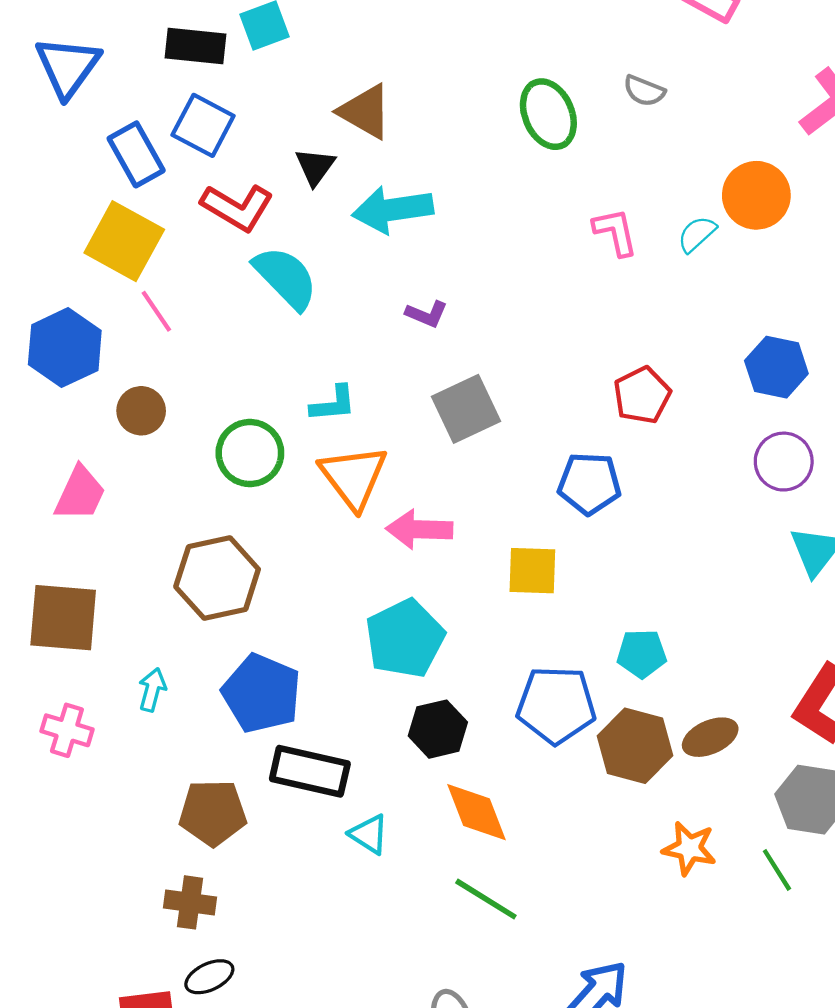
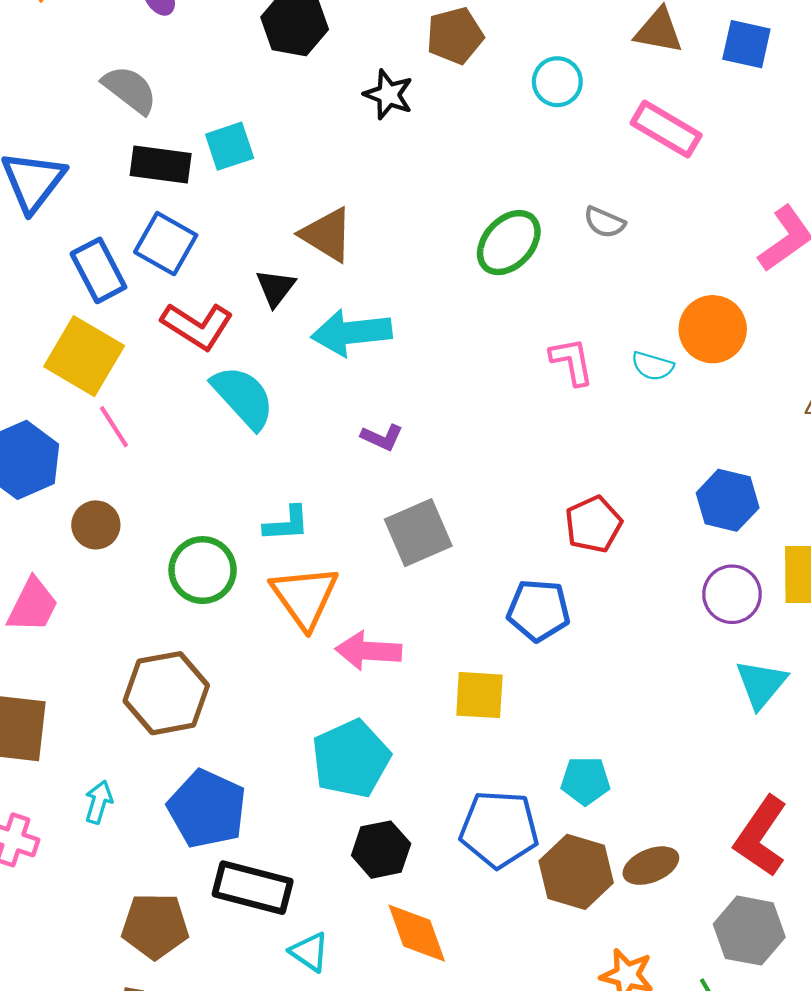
green ellipse: (548, 114) -> (509, 243), turned 64
cyan semicircle: (697, 234) -> (653, 366), turned -123

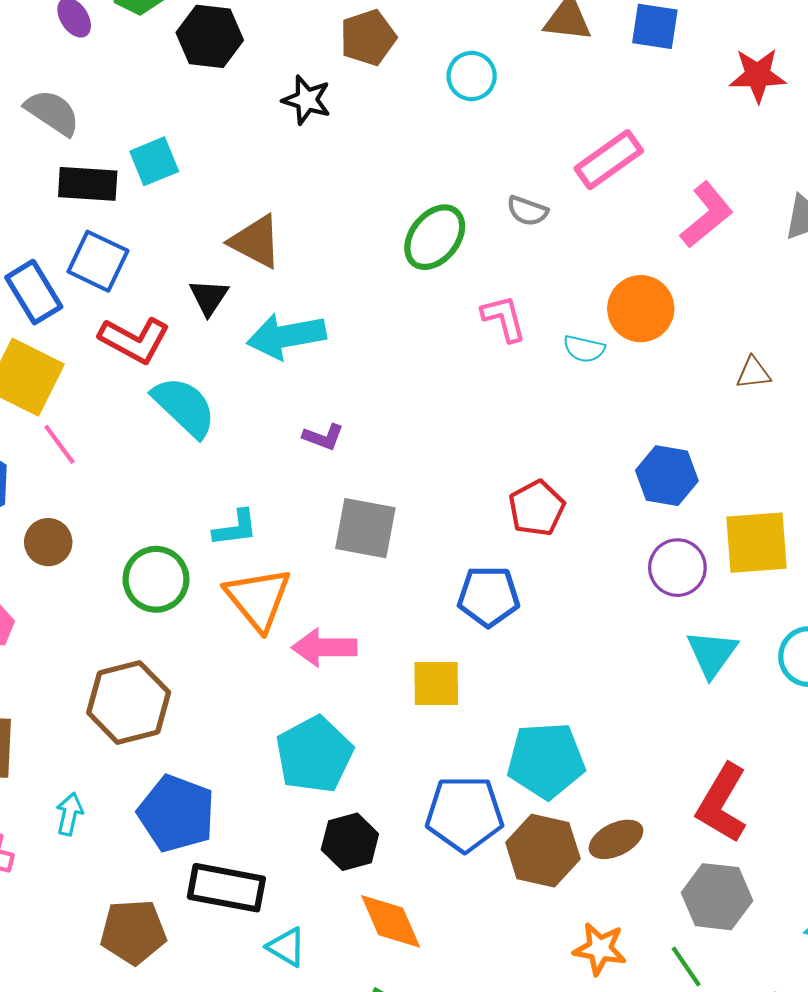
pink rectangle: (666, 129) -> (609, 160), moved, turned -62
pink L-shape: (572, 361) -> (504, 318), moved
gray square: (418, 533) -> (365, 528), turned 38
cyan pentagon: (585, 781) -> (546, 760), size x1.6

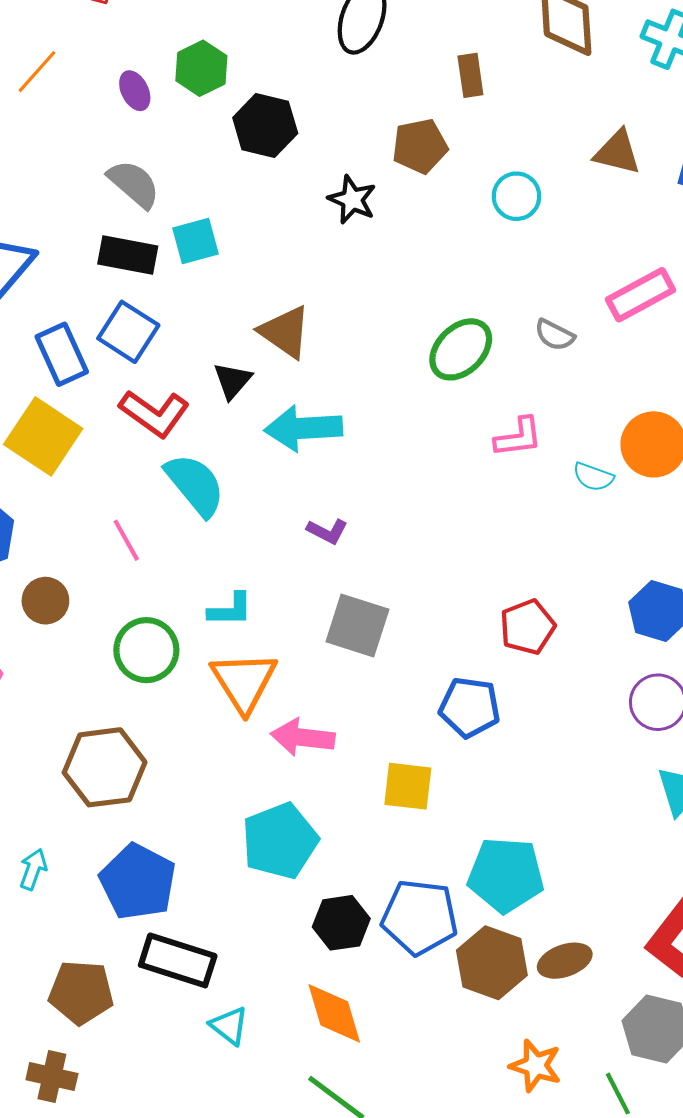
gray semicircle: (52, 112) -> (134, 184), moved
pink L-shape: (504, 318) -> (518, 437), turned 90
pink line: (59, 444) -> (126, 540), moved
black hexagon: (350, 842) -> (341, 923), moved

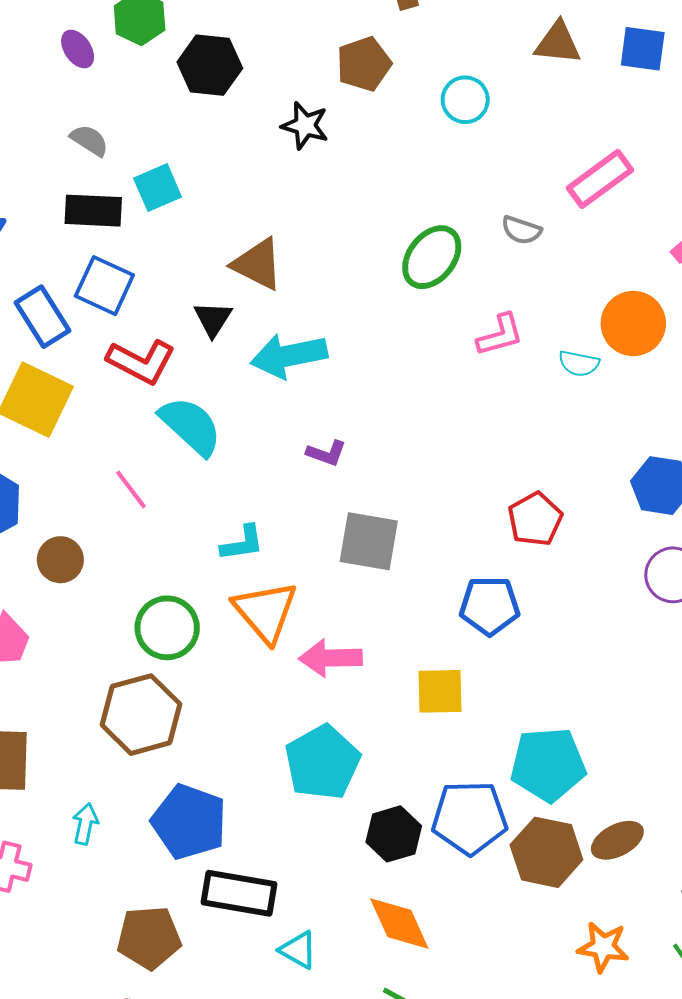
gray semicircle: (134, 184) -> (89, 140), size x0.7
green circle: (146, 650) -> (167, 628), moved

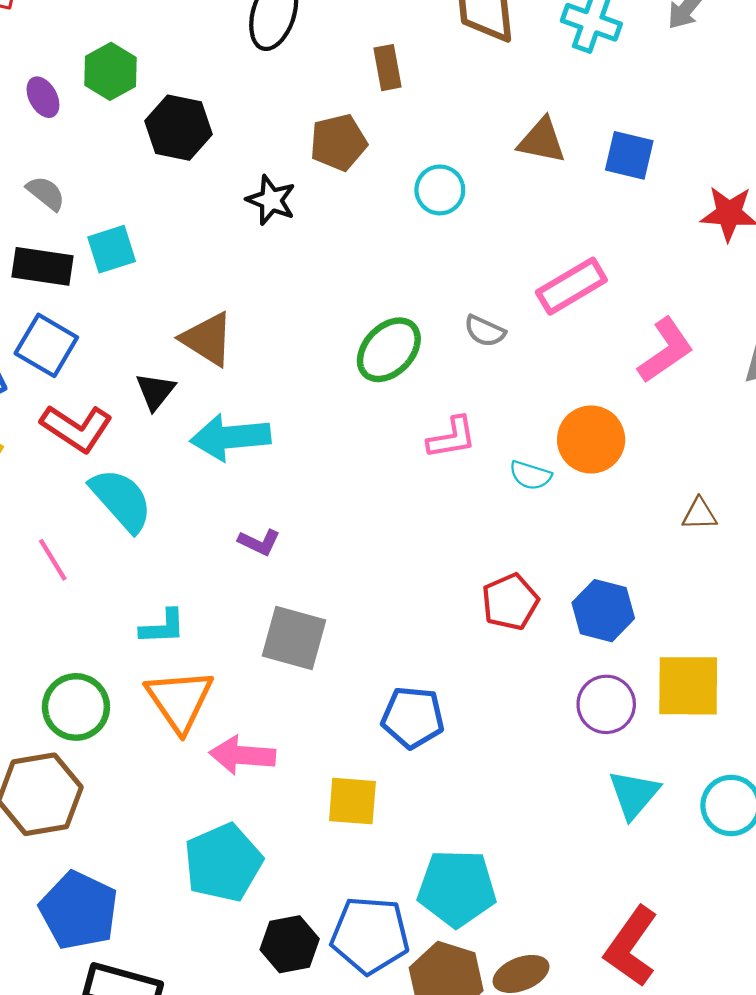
red pentagon: (535, 519) -> (510, 602), moved

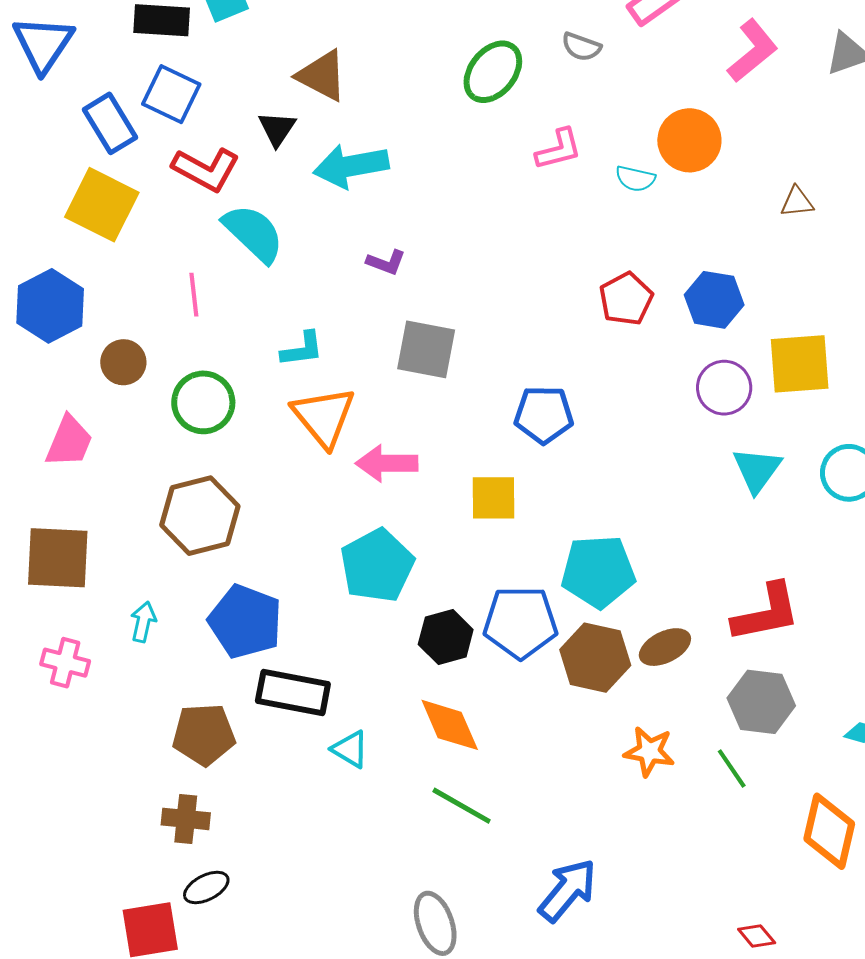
pink line: (53, 560) -> (194, 295), turned 30
green circle: (76, 707) -> (203, 402), moved
red L-shape: (631, 946) -> (766, 613), turned -132

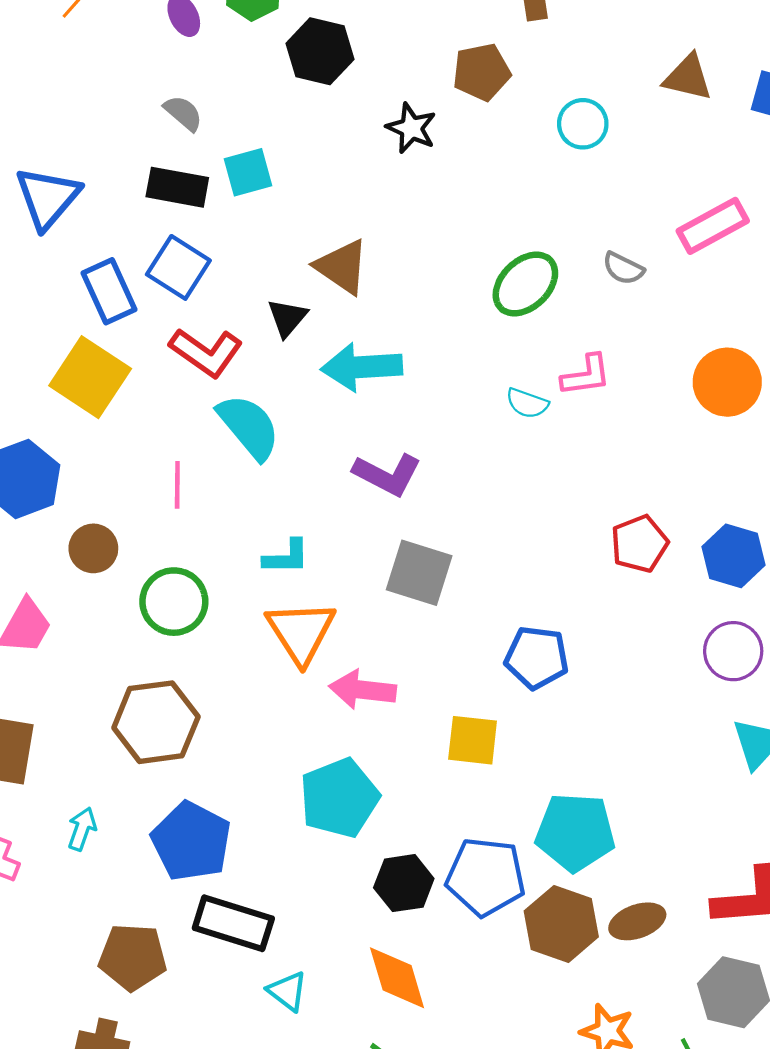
cyan semicircle: (635, 179) -> (527, 403), moved
purple L-shape: (386, 262) -> (387, 474), size x1.6

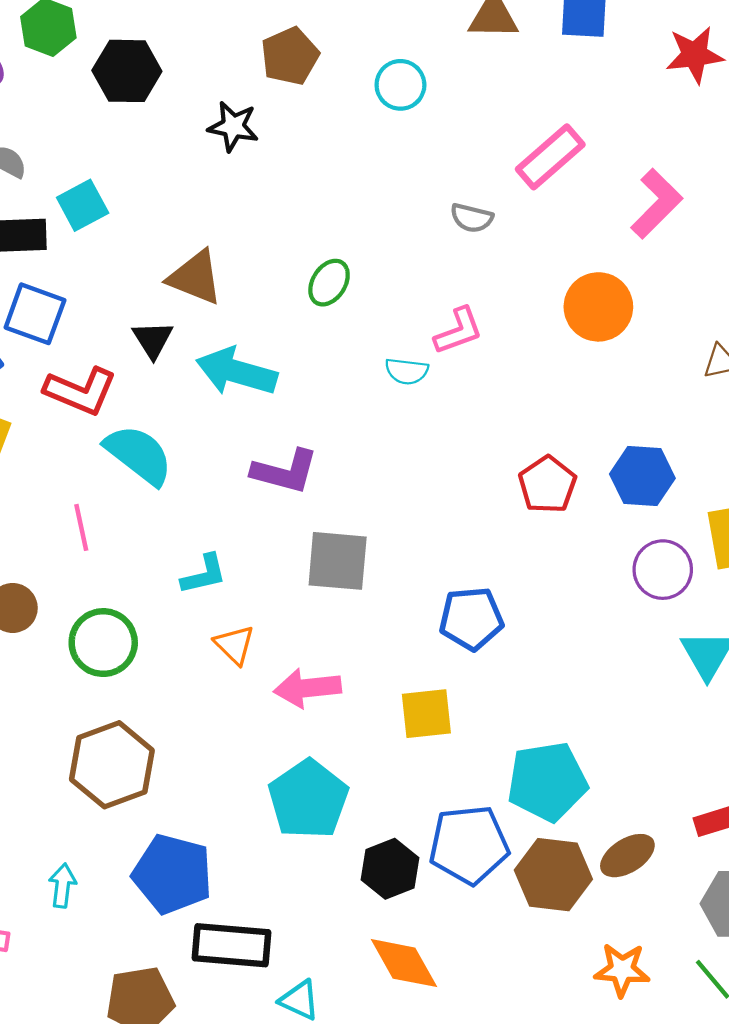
green ellipse: (525, 284) -> (329, 283), moved, size x0.7
cyan arrow: (362, 367) -> (236, 372), turned 32
orange triangle: (301, 632) -> (234, 645), size x0.6

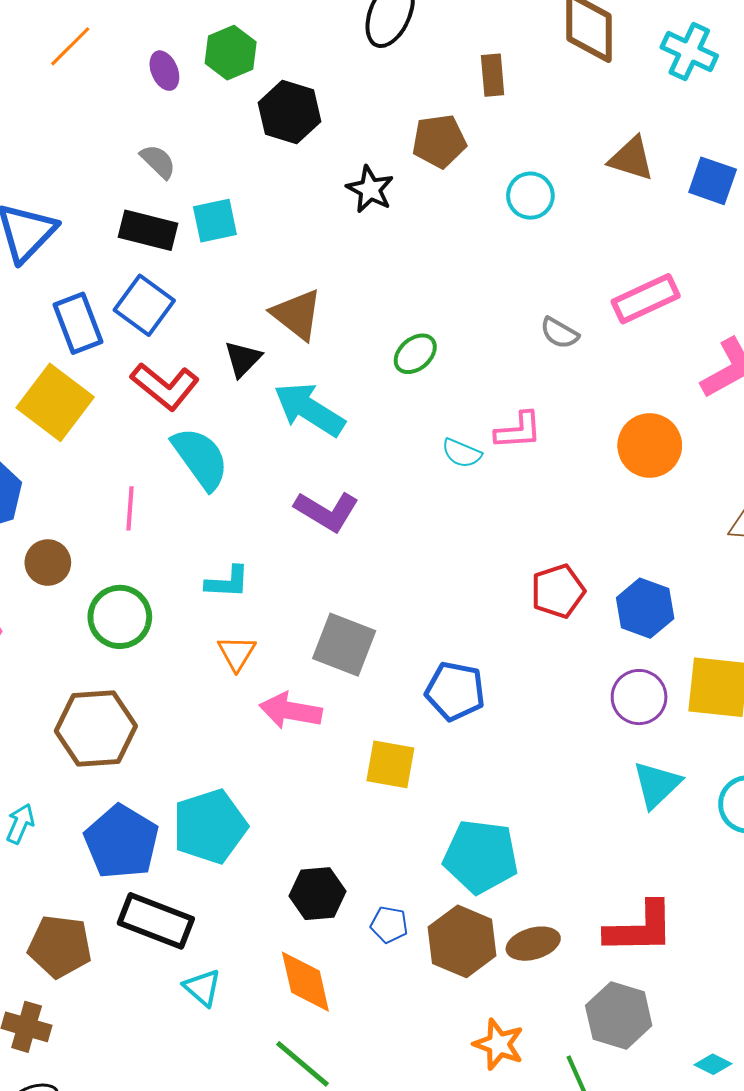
gray square: (338, 561) -> (344, 645), moved
cyan pentagon: (308, 799) -> (210, 826), moved
blue pentagon: (469, 845) -> (389, 925), moved, size x0.5

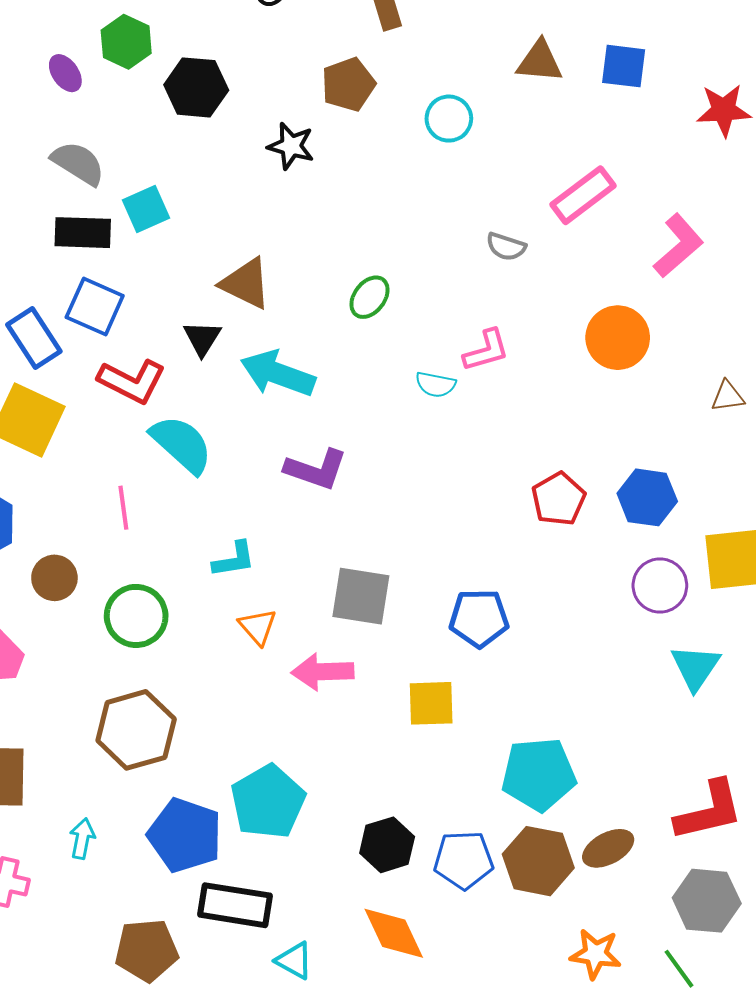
gray semicircle: (158, 161) -> (78, 163), size x1.4
blue pentagon: (389, 925) -> (464, 860), size x1.6

